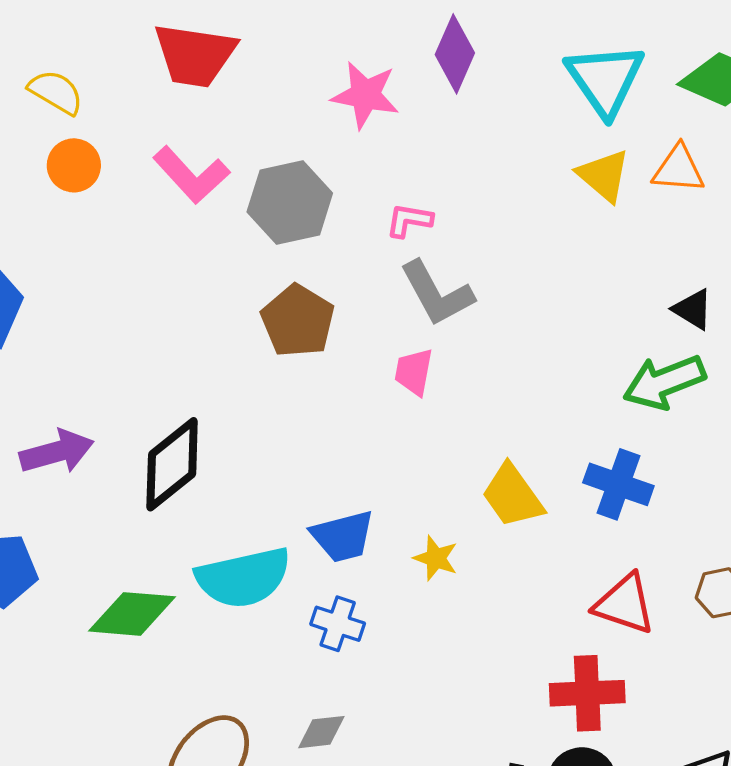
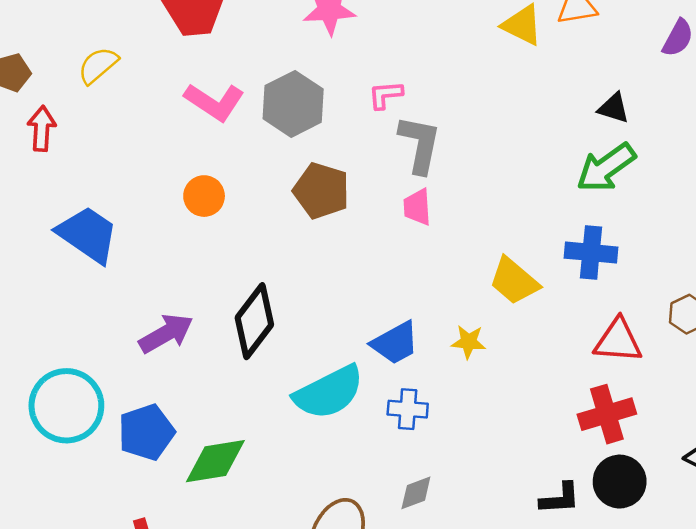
yellow semicircle: (56, 92) -> (98, 65), turned -57
orange circle: (74, 165) -> (204, 196), moved
gray L-shape: (437, 293) -> (420, 144), turned -126
green diamond: (132, 614) -> (215, 461), moved

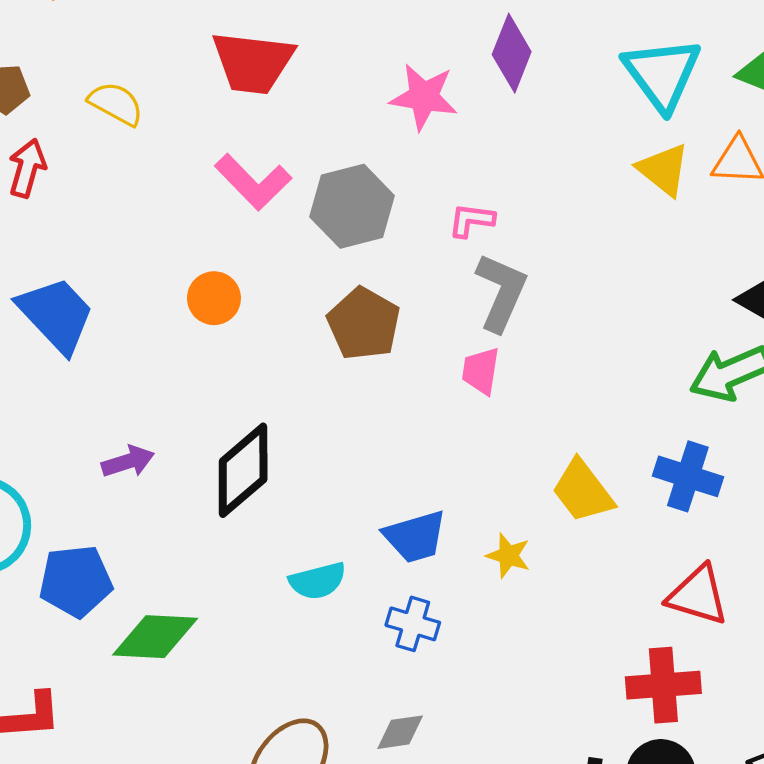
yellow semicircle: (98, 65) -> (116, 104), turned 57
purple arrow: (166, 333) -> (128, 462), size x0.7
cyan semicircle: (329, 392) -> (318, 581), size x0.6

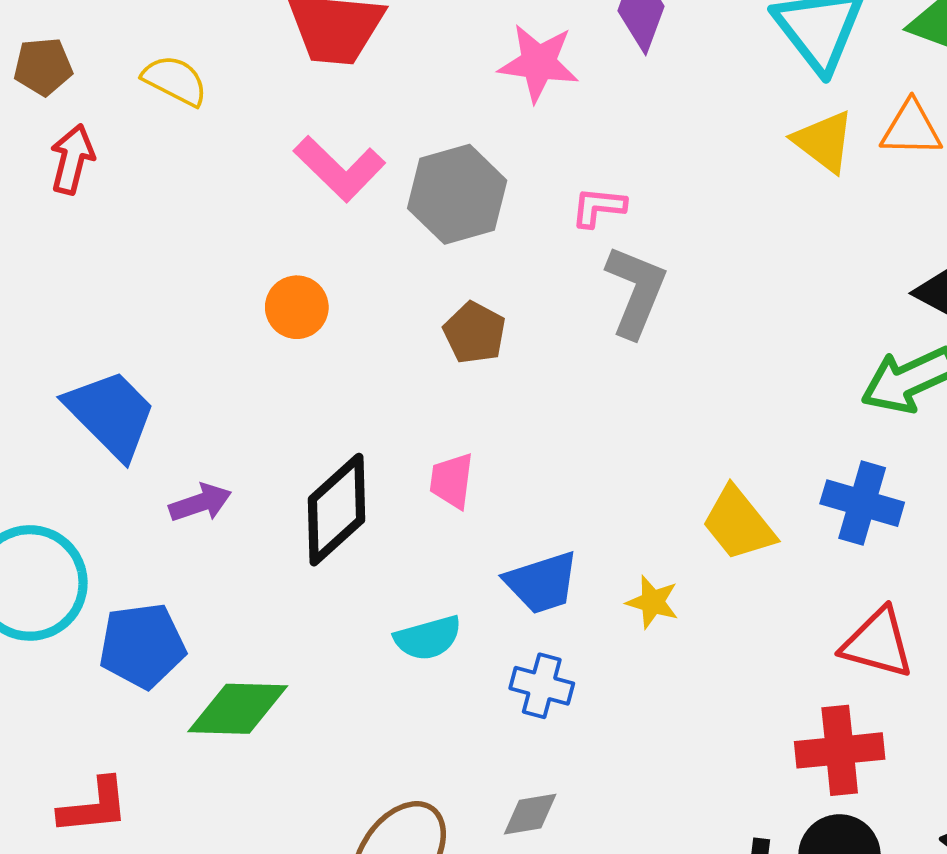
blue trapezoid: (56, 315) -> (111, 414), moved
brown pentagon: (364, 324) -> (475, 333), size x0.7
pink trapezoid: (481, 371) -> (452, 481), moved

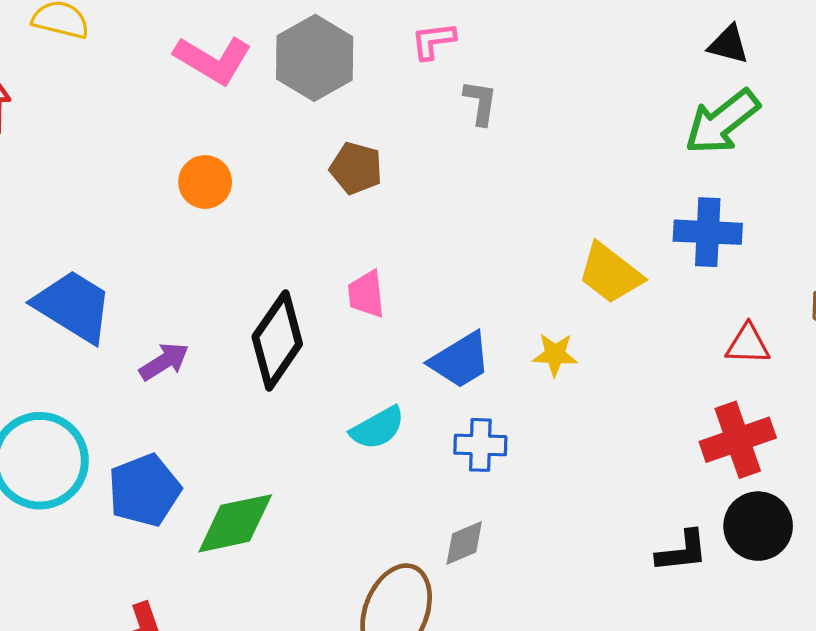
gray L-shape: (636, 291) -> (480, 102), size x0.6
red triangle: (878, 643) -> (748, 344), size x0.7
gray diamond: (530, 814) -> (464, 543), moved

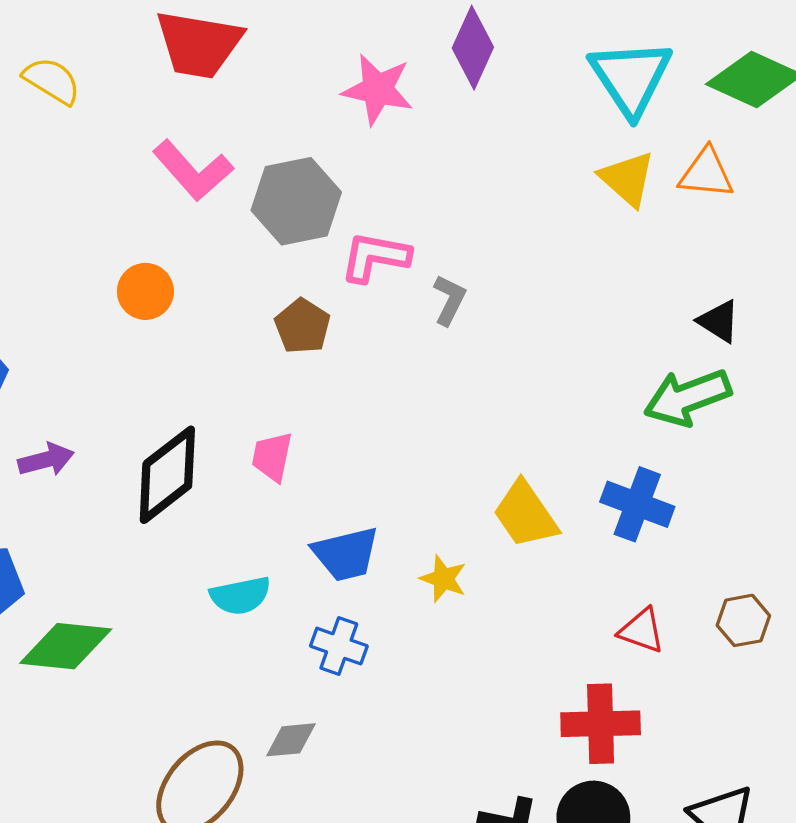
pink L-shape: (433, 41) -> (375, 257), moved, size x1.4

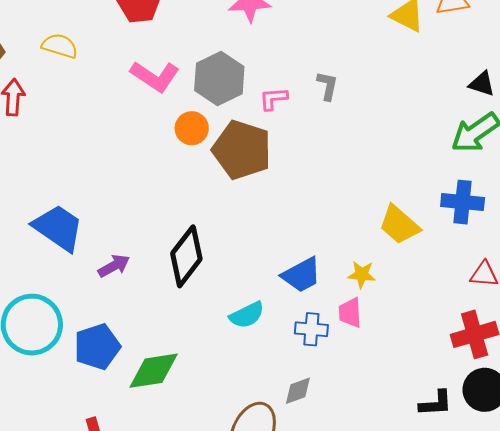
pink L-shape: (375, 257) -> (273, 99), size x0.7
orange circle: (145, 291) -> (192, 128), moved
gray L-shape: (449, 300) -> (327, 86), moved
brown pentagon: (302, 326) -> (242, 150), size x1.8
pink trapezoid: (272, 457) -> (350, 313), moved

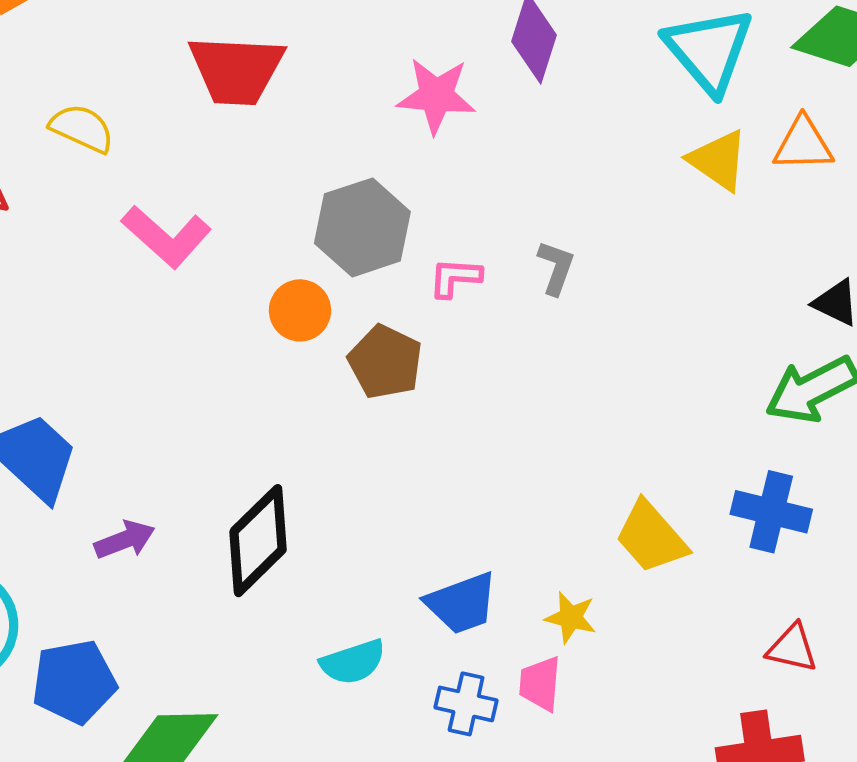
pink L-shape: (155, 76) -> (166, 237), moved
brown pentagon: (242, 150) -> (385, 362), size x0.7

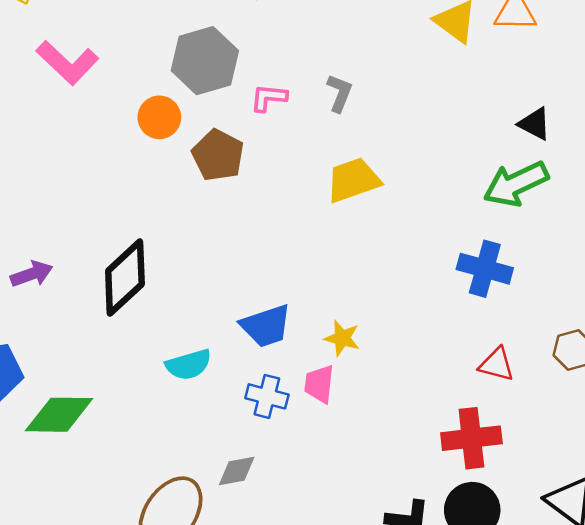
yellow trapezoid: (651, 537) -> (353, 180), moved, turned 110

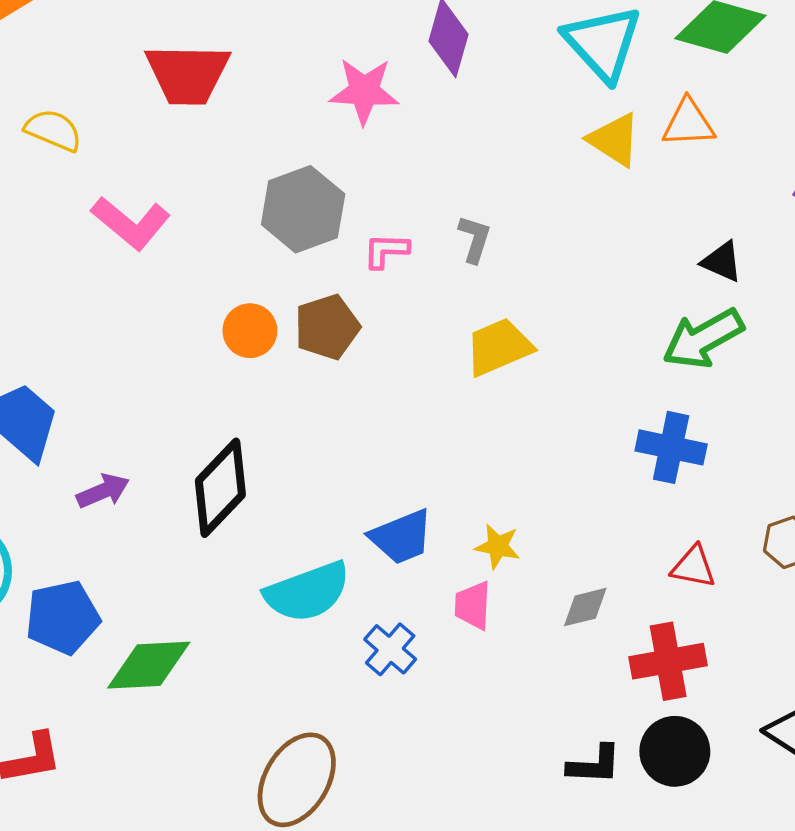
orange circle: (159, 117) -> (250, 331), moved
brown pentagon: (218, 155) -> (327, 327), turned 30
cyan semicircle: (189, 365) -> (307, 592), size x1.5
blue cross: (267, 396) -> (390, 649), moved, turned 30
gray diamond: (237, 471) -> (585, 607), moved

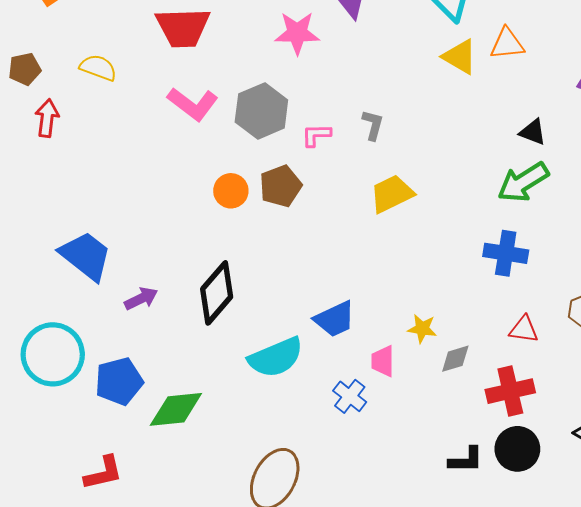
pink L-shape: (131, 223) -> (193, 104), moved
yellow star: (498, 546) -> (422, 329), moved
blue cross: (390, 649) -> (350, 396), moved

